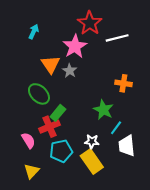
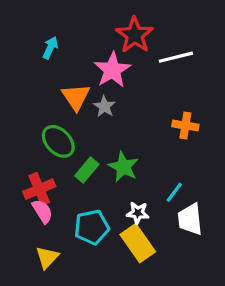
green star: (103, 110) -> (123, 167), moved
red cross: (50, 127) -> (39, 189), moved

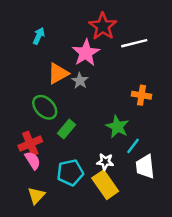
orange triangle: (76, 97) -> (58, 73), turned 35
green star: (123, 167) -> (117, 127), moved

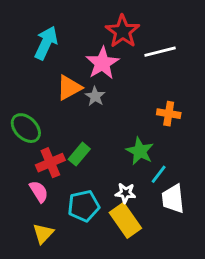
cyan arrow: (39, 36) -> (46, 43), size x1.6
green ellipse: (45, 107) -> (26, 128), moved
red cross: (30, 144) -> (50, 163), moved

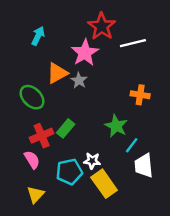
cyan arrow: (46, 43) -> (38, 36), size x0.7
green ellipse: (26, 128) -> (32, 97), moved
white star: (125, 193) -> (92, 161), moved

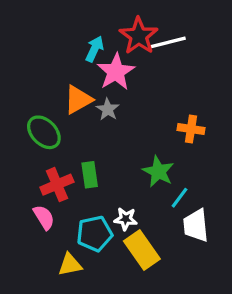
cyan arrow: (38, 36) -> (95, 49), moved
white line: (133, 43) -> (168, 42), moved
green rectangle: (66, 128) -> (90, 175), turned -48
yellow triangle: (36, 194) -> (70, 265), moved, turned 36

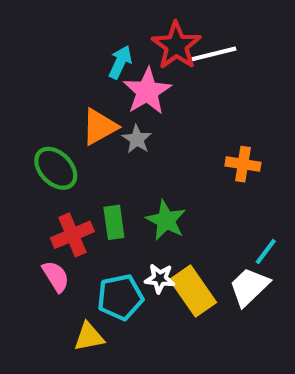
green star: (158, 171) -> (166, 220), moved
cyan line: (180, 198) -> (266, 251), moved
white trapezoid: (196, 225) -> (249, 287), turned 52
yellow rectangle: (142, 250) -> (193, 291), moved

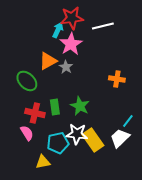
red star: (176, 46) -> (72, 18), moved, turned 30
red cross: (72, 235) -> (35, 113), turned 36
white star: (160, 278) -> (77, 134), size x1.5

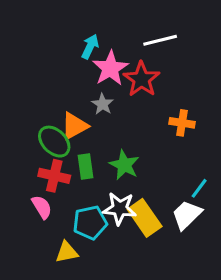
red star: (72, 18) -> (141, 79), moved, turned -30
orange triangle: (48, 61) -> (74, 126), moved
green ellipse: (27, 81) -> (54, 142), moved

